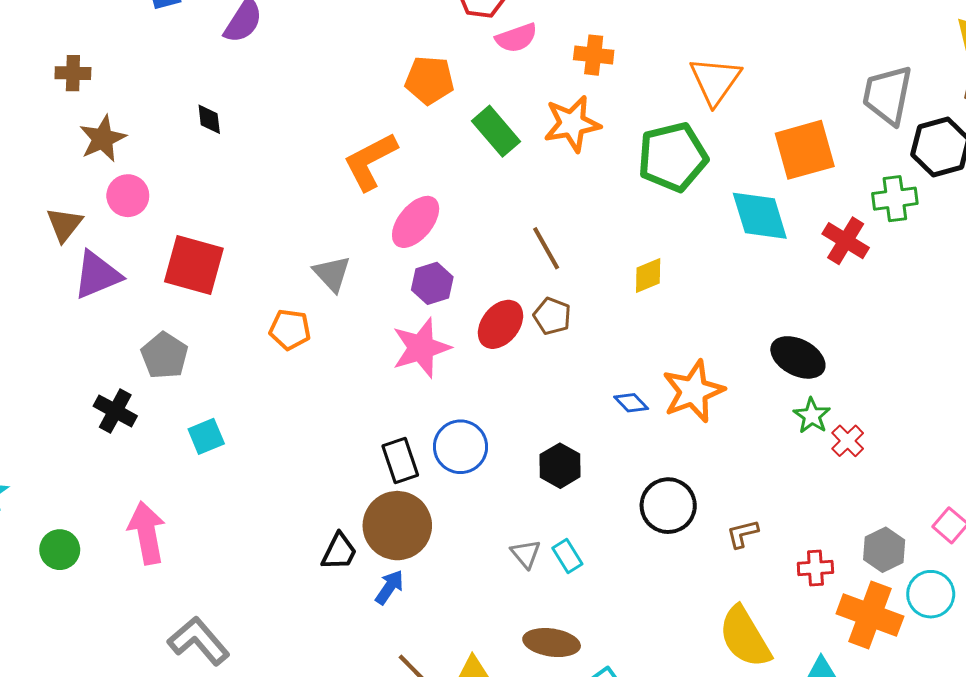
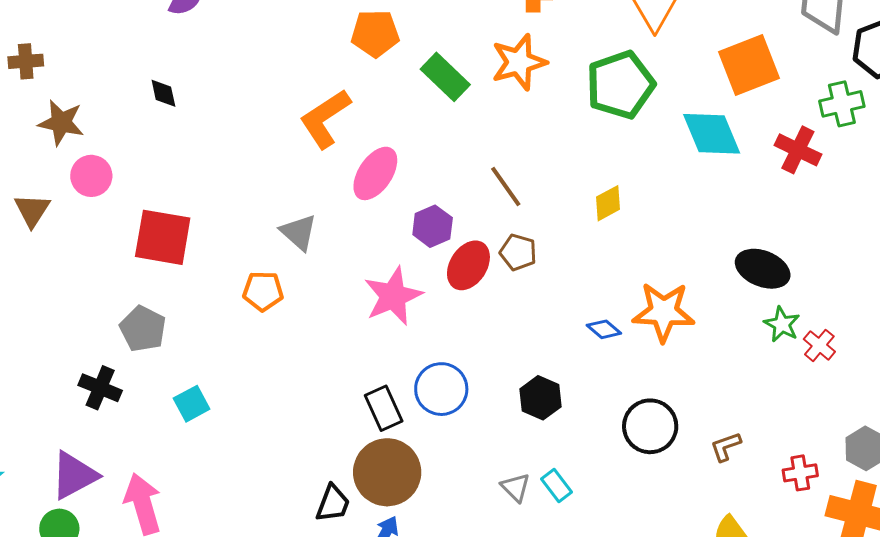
brown star: (103, 139) -> (61, 123), turned -30
purple triangle: (97, 275) -> (74, 475), moved
purple hexagon: (432, 283) -> (433, 226), moved
orange star: (693, 391) -> (664, 312), turned 30

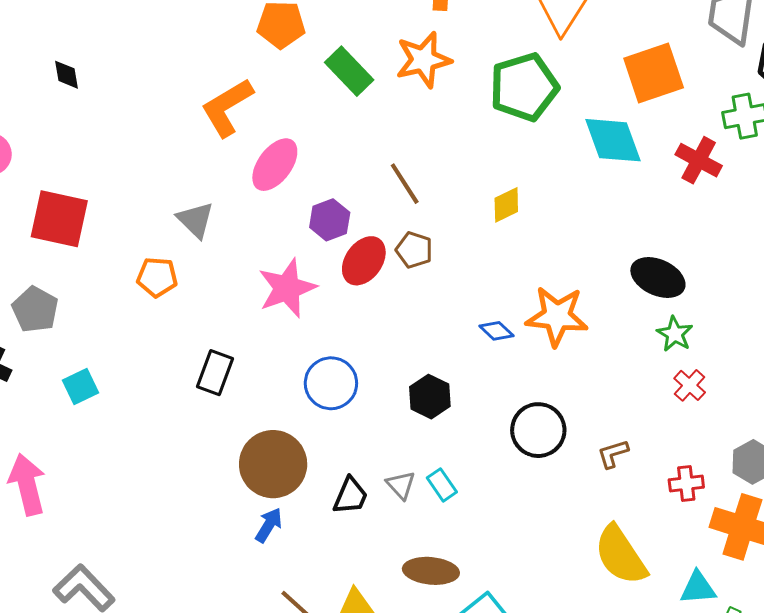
red cross: (819, 345) -> (690, 385), moved
black rectangle: (384, 408) -> (215, 373), moved, turned 42
black trapezoid: (333, 504) -> (350, 496), moved

